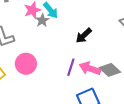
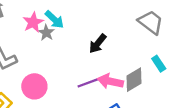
purple line: (71, 67) -> (88, 83), turned 60
gray diamond: (110, 70) -> (134, 80), turned -65

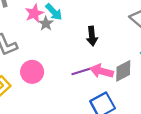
black arrow: (98, 44) -> (92, 36), turned -48

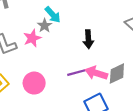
pink star: (34, 13) -> (32, 38), moved
pink circle: (32, 72) -> (34, 83), moved

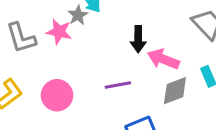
pink star: (32, 38) -> (59, 32), turned 30
pink arrow: (96, 73) -> (163, 59), moved

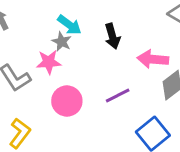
black arrow: (138, 39) -> (112, 36), moved
pink circle: (57, 95) -> (67, 101), moved

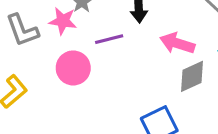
purple line: (118, 95) -> (109, 39), moved

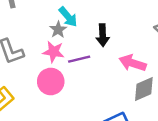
pink star: (63, 21) -> (54, 52), moved

